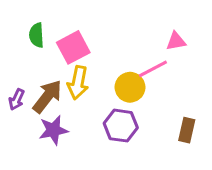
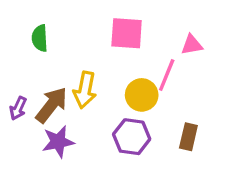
pink square: (73, 47) -> (127, 33), moved, turned 32
pink line: (153, 69) -> (167, 75), turned -40
brown rectangle: (187, 130) -> (188, 137), moved

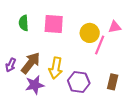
pink square: (127, 33) -> (54, 24), moved
yellow arrow: (85, 90) -> (56, 68), moved
yellow circle: (142, 95) -> (90, 33), moved

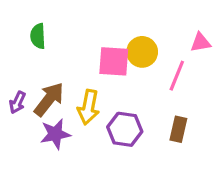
pink square: (54, 24) -> (114, 61), moved
pink triangle: (115, 27) -> (201, 42), moved
pink line: (100, 45) -> (177, 76), moved

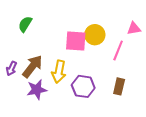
green semicircle: (38, 36) -> (25, 24), turned 35

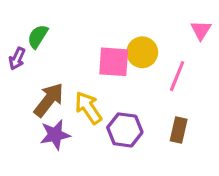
pink triangle: (134, 28) -> (201, 30), moved, turned -48
purple arrow: (11, 68) -> (17, 59), moved
yellow arrow: (59, 72) -> (88, 108), turned 135

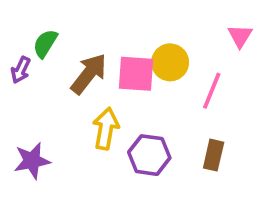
brown arrow: (49, 100) -> (89, 74), moved
yellow arrow: (88, 108) -> (106, 129), turned 44
purple star: (55, 135) -> (32, 161), moved

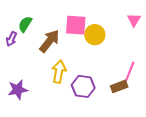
pink square: (136, 74) -> (76, 25), moved
pink line: (212, 91) -> (130, 72), moved
brown rectangle: (214, 155) -> (119, 86), turned 56

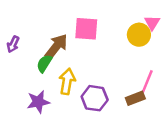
green semicircle: (25, 24) -> (44, 63), moved
yellow circle: (95, 35) -> (139, 35), moved
purple star: (18, 90) -> (38, 102), moved

